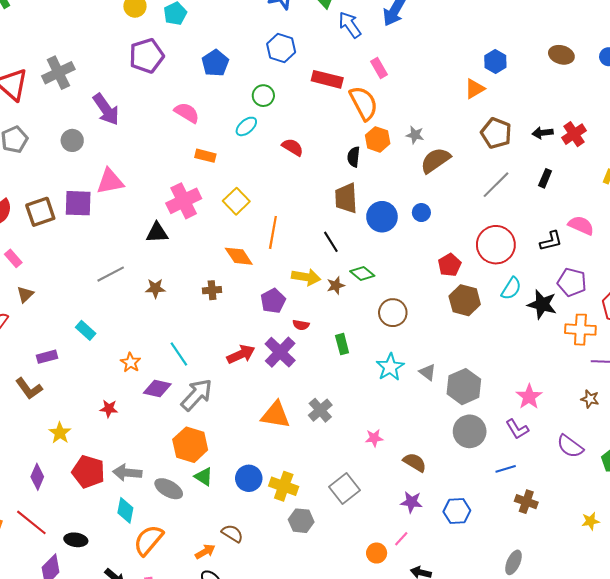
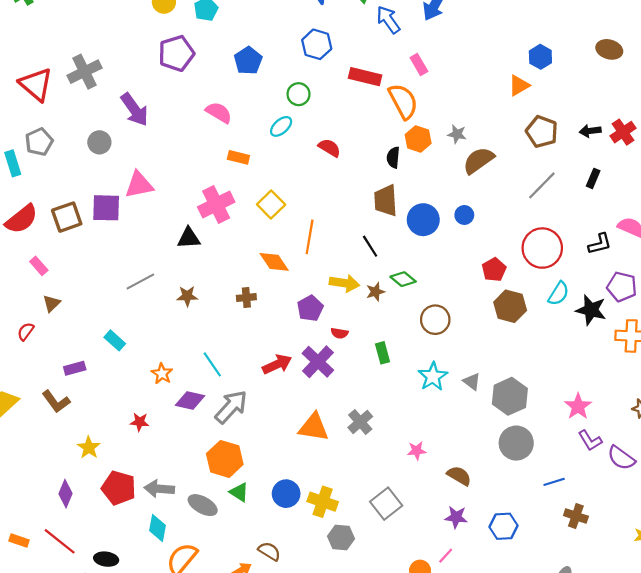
purple L-shape: (517, 429) -> (590, 441), moved

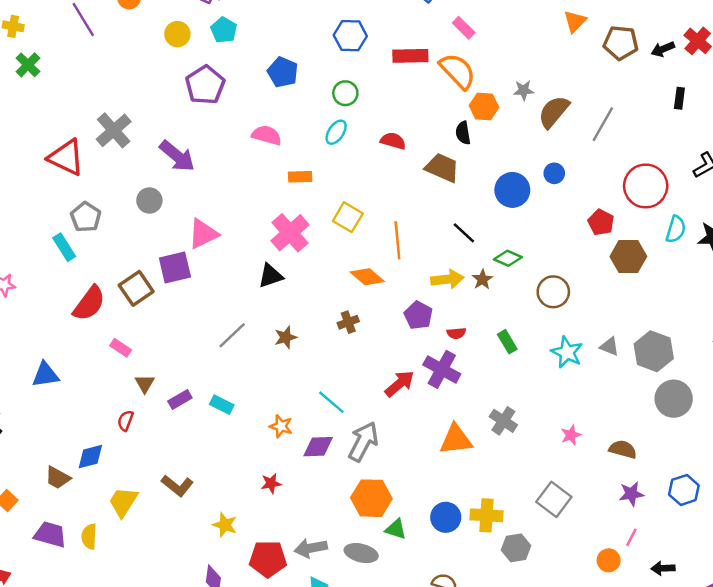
brown pentagon: (542, 132) -> (621, 43), moved
gray line: (542, 185) -> (603, 124), moved
brown trapezoid: (386, 201) -> (442, 168), moved, turned 132
purple rectangle: (75, 368) -> (180, 399), moved

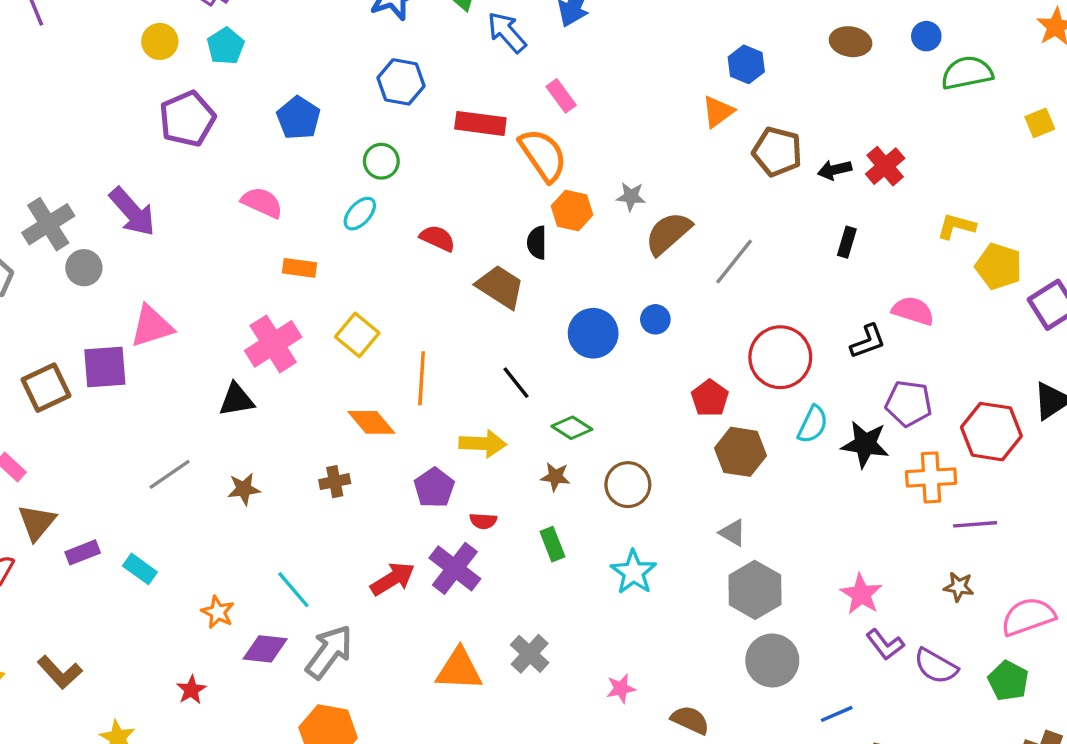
gray cross: (114, 130) -> (48, 224), moved
brown star: (482, 279) -> (555, 477), moved, turned 30
gray triangle: (609, 347) -> (733, 533), moved
brown triangle: (145, 384) -> (37, 522), size x1.4
red star: (271, 483) -> (191, 690), turned -30

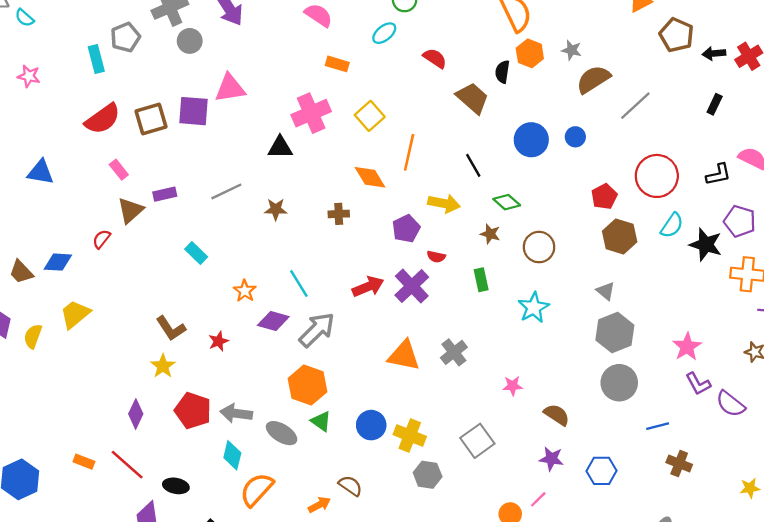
purple rectangle: (83, 552) -> (165, 194), moved
brown L-shape: (60, 672) -> (171, 328), moved

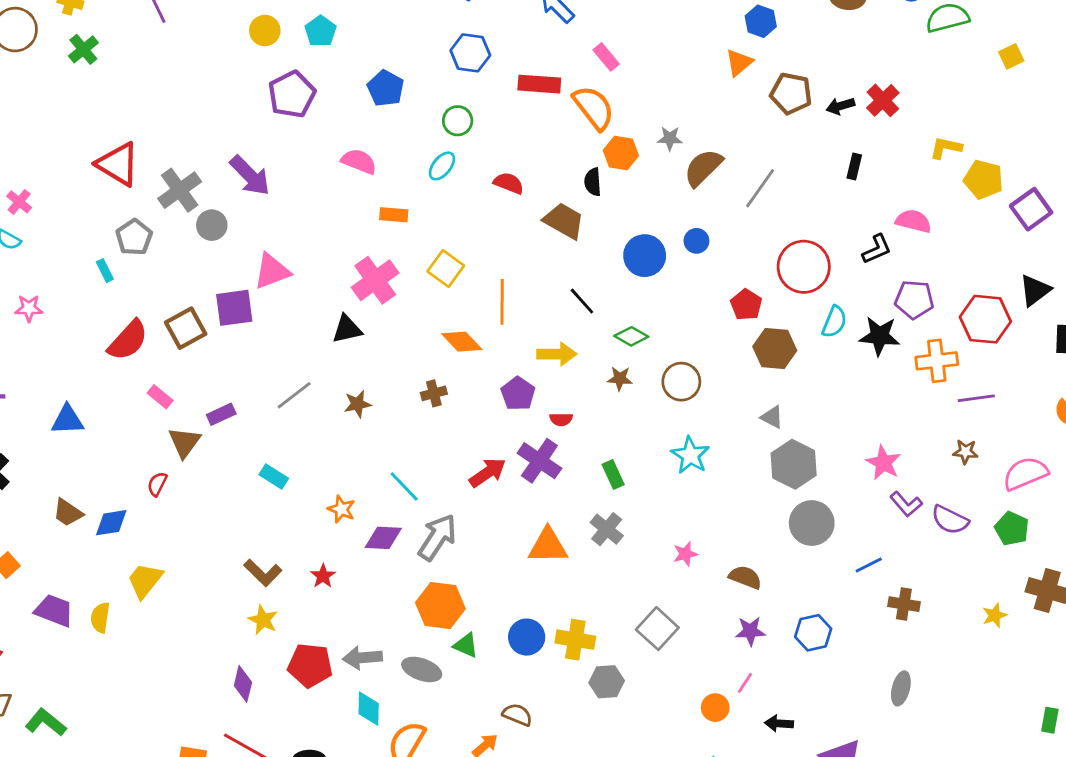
cyan rectangle: (96, 59) -> (105, 271), size x0.7
brown trapezoid: (21, 272) -> (68, 513), moved
green rectangle: (481, 280) -> (613, 474), moved

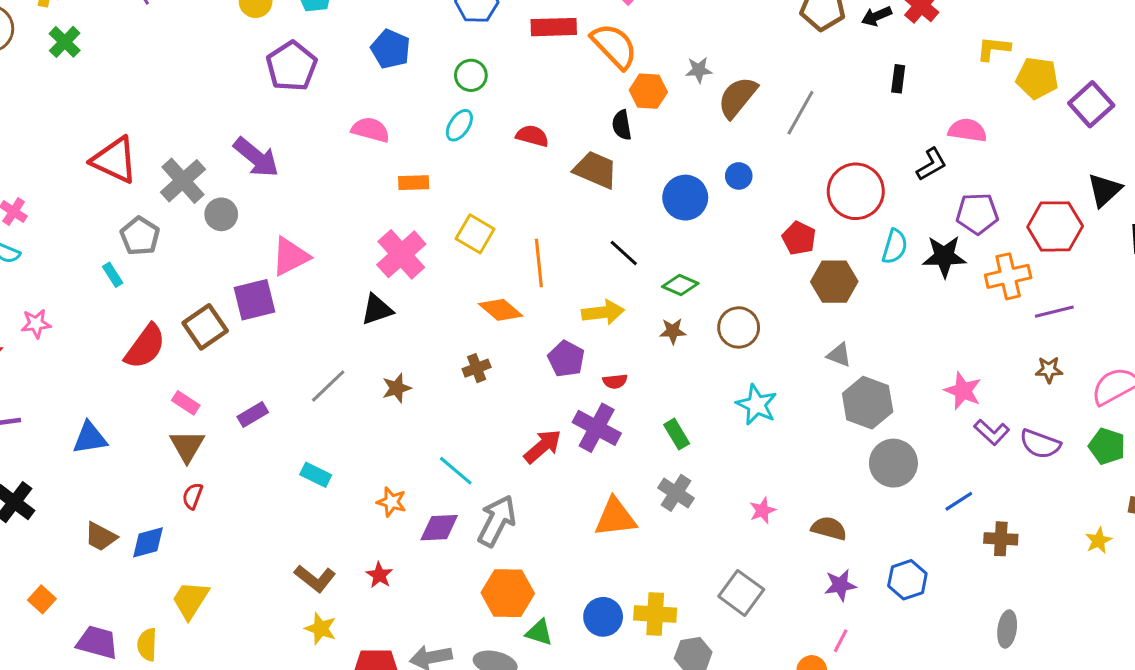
brown triangle: (184, 442) -> (187, 446), moved

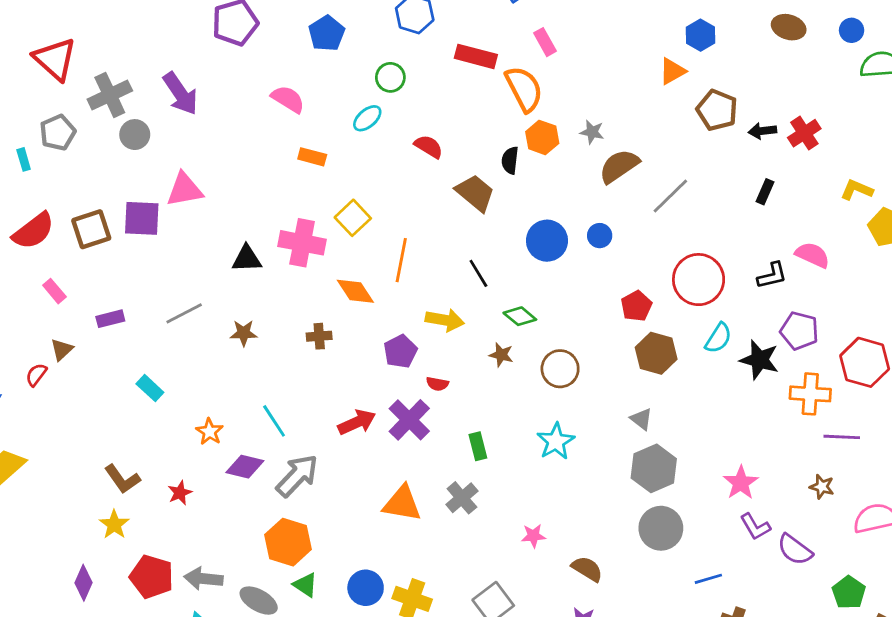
pink cross: (401, 254) -> (302, 243), moved, turned 36
brown triangle: (187, 446) -> (62, 350), moved, size x0.7
green pentagon: (1107, 446) -> (849, 592), moved

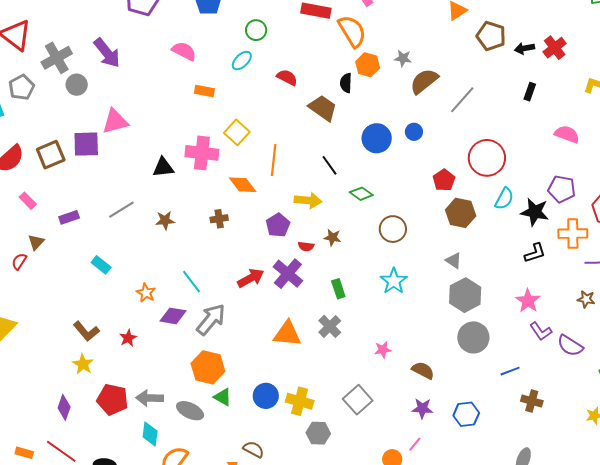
black L-shape: (772, 276) -> (535, 253), moved
brown star: (501, 355) -> (332, 237), moved

